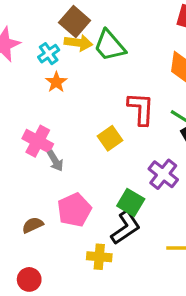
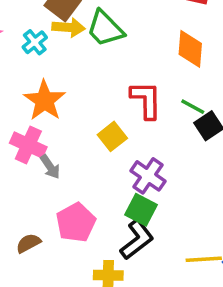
orange star: (56, 82) -> (44, 101), moved, size x1.6
purple cross: (163, 174) -> (148, 176), moved

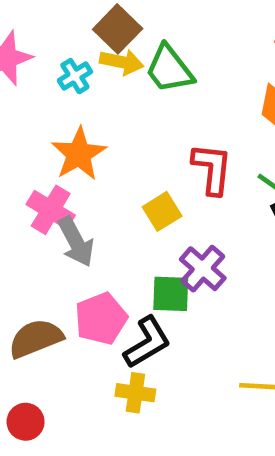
gray arrow: (50, 167) -> (76, 242), size x1.5
green square: (141, 210) -> (171, 294), moved, turned -32
black L-shape: (137, 240) -> (147, 342), moved
brown semicircle: (28, 243) -> (36, 338), size x1.6

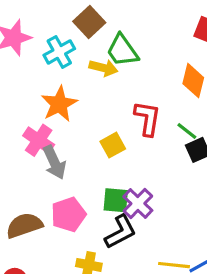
yellow arrow: (122, 62) -> (103, 68), moved
cyan cross: (75, 76) -> (59, 52), size x1.4
purple cross: (203, 269) -> (138, 203), moved
black L-shape: (147, 342) -> (120, 232), moved

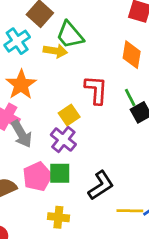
green line: (187, 131) -> (130, 97), turned 30
green square: (116, 200) -> (60, 173), moved
purple cross: (138, 203) -> (63, 140), moved
black L-shape: (120, 232) -> (101, 185), moved

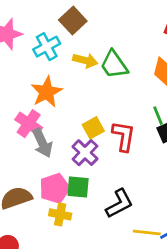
green trapezoid: (70, 35) -> (114, 65), moved
red L-shape: (96, 90) -> (124, 136), moved
yellow cross: (58, 217) -> (60, 214), moved

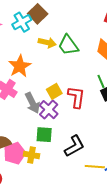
cyan cross: (47, 47) -> (22, 22), moved
gray arrow: (42, 143) -> (32, 103), moved
pink pentagon: (55, 188) -> (15, 153), moved

